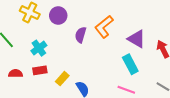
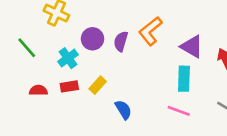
purple circle: (58, 16) -> (92, 39), moved
cyan rectangle: (130, 64) -> (184, 79), turned 30
yellow rectangle: (62, 79) -> (98, 85), moved

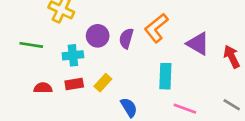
green line: (27, 48) -> (31, 45), turned -40
cyan cross: (68, 58) -> (73, 55), turned 30
cyan rectangle: (184, 79) -> (165, 76), moved

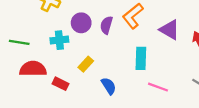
green line: (31, 45) -> (19, 42), moved
red rectangle: (74, 84) -> (61, 84), moved, turned 35
red semicircle: (43, 88) -> (33, 69), size x1.6

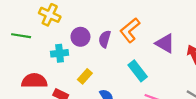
green line: (19, 42) -> (21, 36), moved
cyan rectangle: (141, 58) -> (138, 71), turned -40

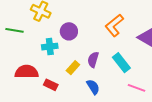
purple semicircle: (105, 39) -> (93, 60), moved

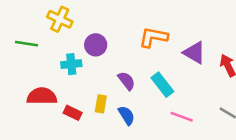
orange L-shape: (114, 25) -> (153, 37), turned 50
purple semicircle: (93, 60) -> (126, 81), turned 126
yellow rectangle: (73, 68) -> (101, 104), moved, turned -32

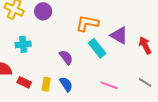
purple circle: (96, 45) -> (43, 11), moved
cyan rectangle: (162, 85) -> (97, 48), moved
yellow rectangle: (101, 104) -> (46, 84), moved

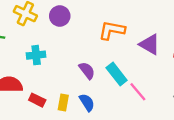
cyan rectangle: (97, 48) -> (117, 74), moved
pink line: (109, 85) -> (138, 92), moved, turned 30

